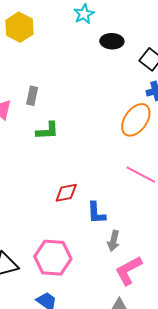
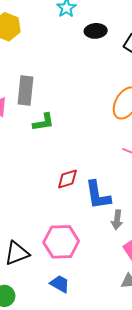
gray rectangle: (32, 96) -> (25, 90), size x1.6
blue L-shape: (96, 213) -> (98, 195), size x1.4

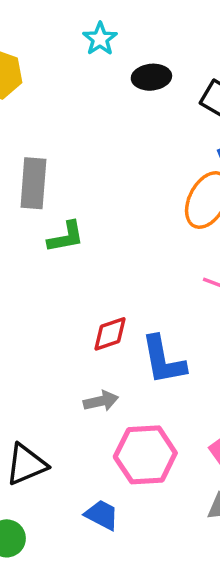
gray arrow: (117, 220) -> (101, 401), moved, turned -108
pink hexagon: (61, 242) -> (145, 455), moved

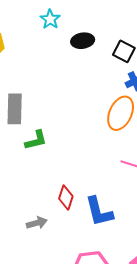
red diamond: (110, 334) -> (66, 197), turned -50
gray arrow: (101, 401) -> (37, 223), moved

